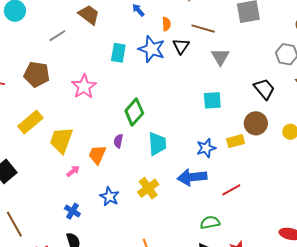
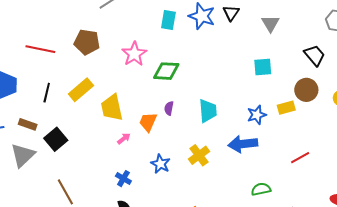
green diamond: (134, 112) -> (166, 71), moved, turned 52
yellow trapezoid: (61, 140) -> (112, 108), turned -32
red line: (231, 190) -> (300, 158), moved

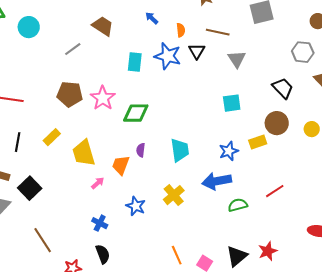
brown pentagon: (87, 42) -> (70, 94), moved
yellow rectangle: (81, 90) -> (52, 137), size x0.7
green semicircle: (261, 189) -> (238, 205), moved

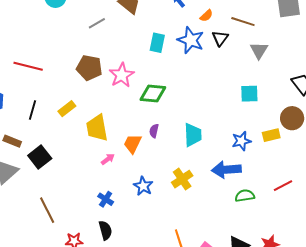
orange semicircle: (181, 30) -> (206, 16), turned 48

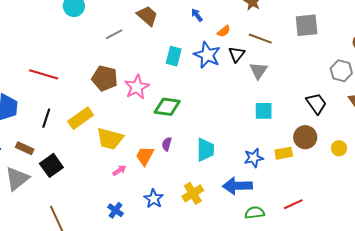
gray triangle: (259, 50) -> (258, 71), moved
yellow rectangle: (67, 109) -> (81, 118), size x1.4
yellow trapezoid: (97, 128) -> (110, 139), turned -68

